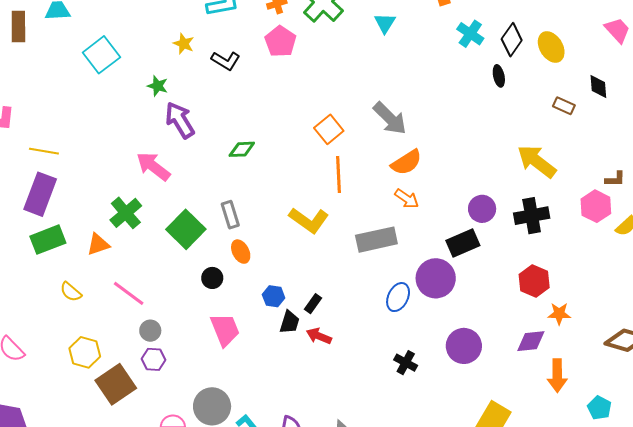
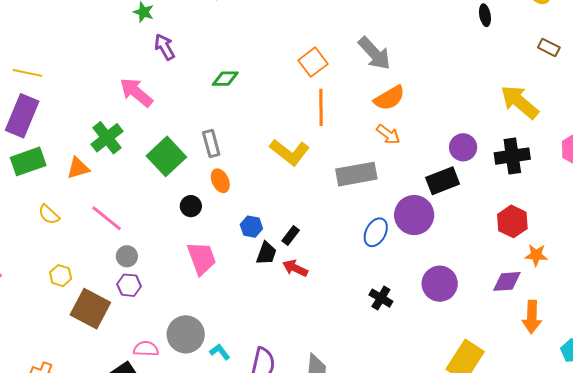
purple arrow: (180, 120) -> (165, 47), size x0.7
yellow hexagon: (85, 352) -> (61, 276), size x0.7
brown square: (116, 384) -> (90, 309), turned -30

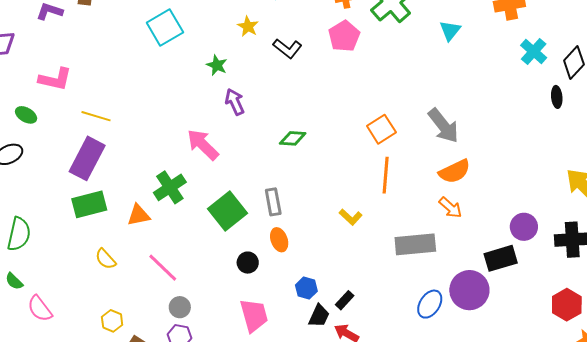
yellow L-shape: (290, 152) -> (351, 217), size x0.6

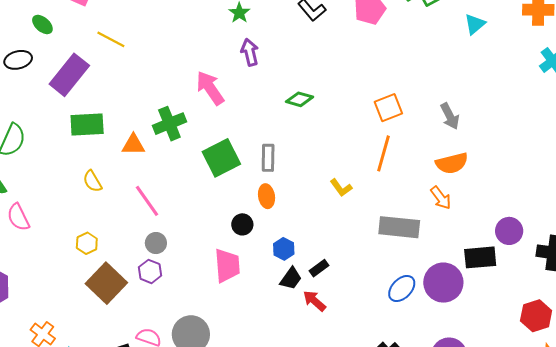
gray arrow: (443, 126) -> (450, 116), size x0.7
purple rectangle: (87, 158) -> (69, 75), moved
black circle: (248, 263) -> (242, 224), moved

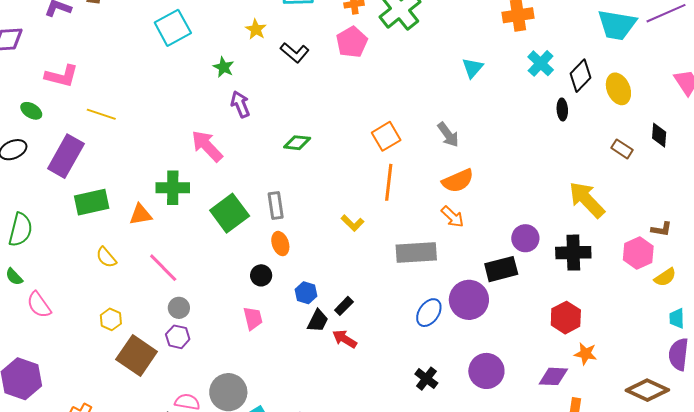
cyan triangle: (475, 24) -> (473, 68), moved
green cross: (169, 124) -> (173, 188), turned 32
pink trapezoid: (227, 265) -> (253, 318), size x0.7

